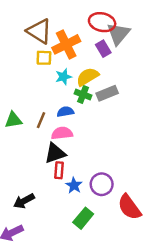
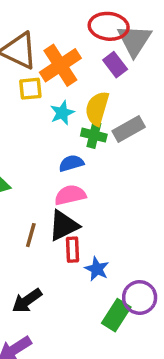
yellow semicircle: (87, 77) -> (97, 108), turned -35
brown line: (41, 120) -> (31, 235), moved
purple circle: (102, 184) -> (140, 297), moved

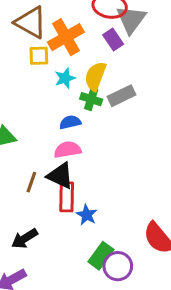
black triangle: (64, 226) -> (60, 176), turned 48
red rectangle: (72, 250) -> (67, 197), size x1.4
purple circle: (140, 297) -> (118, 266), moved

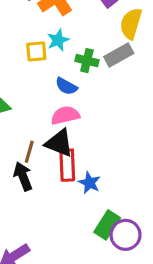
yellow square: (39, 56) -> (36, 51), moved
yellow semicircle: (95, 76) -> (131, 24), moved
blue semicircle: (70, 122) -> (66, 86), turned -135
black arrow: (25, 239) -> (23, 176), moved, turned 104

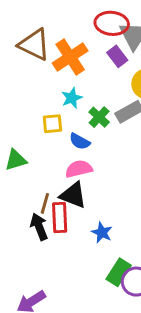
yellow square: (36, 51) -> (52, 124), moved
green cross: (87, 61) -> (99, 117), turned 30
red rectangle: (67, 165) -> (60, 217), moved

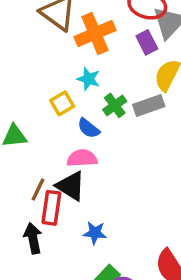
cyan star: (72, 98) -> (89, 79), turned 30
yellow square: (52, 124) -> (62, 103), turned -35
black arrow: (39, 227) -> (33, 238), moved
blue star: (102, 232) -> (95, 233), turned -30

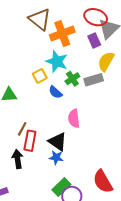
cyan star: (89, 79) -> (57, 61), size x1.5
pink semicircle: (82, 158) -> (74, 118), moved, turned -96
black triangle: (71, 186) -> (58, 142), moved

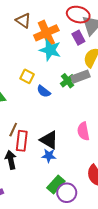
brown triangle: (40, 19) -> (23, 21), size x0.7
cyan star: (57, 61) -> (50, 50), moved
yellow square: (40, 76) -> (27, 76), turned -32
green cross: (72, 79) -> (68, 81), moved
pink semicircle: (74, 118) -> (83, 131), moved

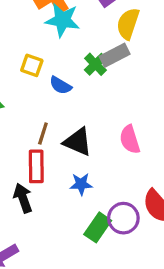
brown line: (13, 130) -> (43, 133), moved
black triangle: (49, 140) -> (78, 142), moved
purple circle: (67, 193) -> (123, 218), moved

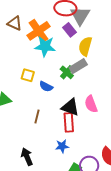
pink semicircle: (130, 139) -> (91, 104), moved
black triangle: (78, 142) -> (70, 107), moved
red rectangle: (36, 166) -> (69, 122), moved

